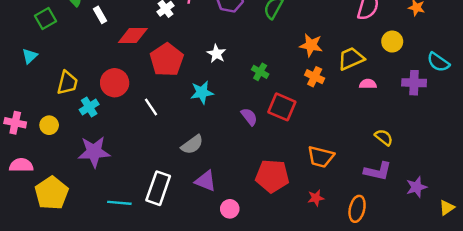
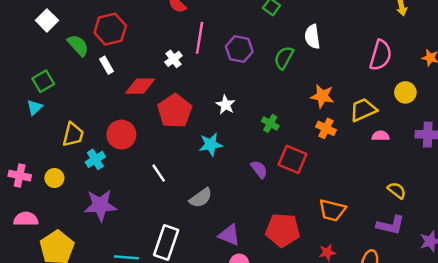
green square: (45, 18) -> (43, 81), moved
white line: (151, 107) -> (159, 173), moved
purple triangle: (206, 181) -> (229, 235), moved

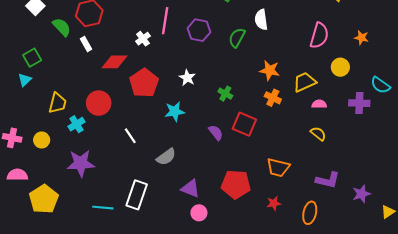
yellow semicircle: (397, 190) -> (318, 134), moved

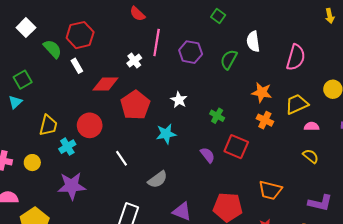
pink semicircle: (319, 35) -> (296, 57), moved

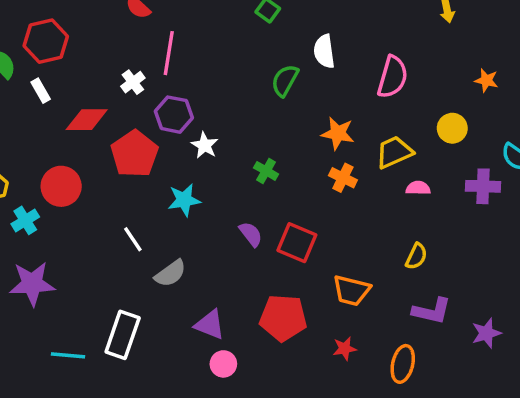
purple hexagon: (191, 52) -> (174, 115), moved
red square: (236, 147) -> (297, 243), moved
yellow semicircle: (311, 156) -> (416, 256), moved, turned 77
white line: (121, 158) -> (133, 239), moved

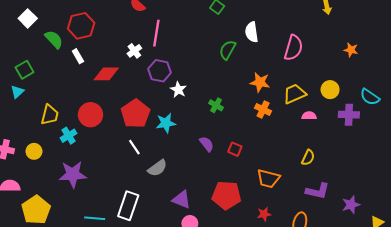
yellow circle: (452, 128) -> (330, 90), moved
red pentagon: (135, 154) -> (135, 114), moved
red square: (297, 243) -> (235, 149), size x0.6

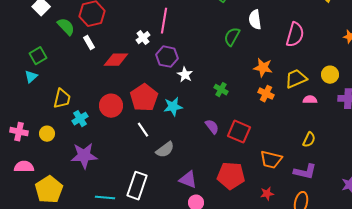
red circle: (90, 115) -> (111, 106), moved
red square: (235, 149) -> (239, 132), size x1.6
purple L-shape: (317, 191) -> (305, 172), moved

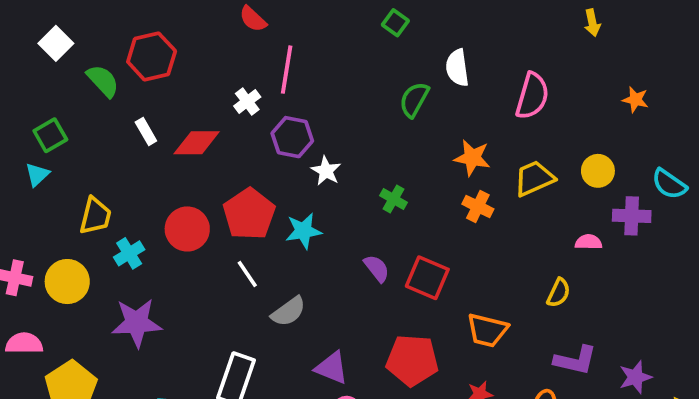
white rectangle: (89, 43) -> (146, 131), moved
pink semicircle: (310, 100) -> (589, 242), moved
yellow circle: (47, 134) -> (67, 282), size x1.5
purple L-shape: (305, 172) -> (575, 360), moved

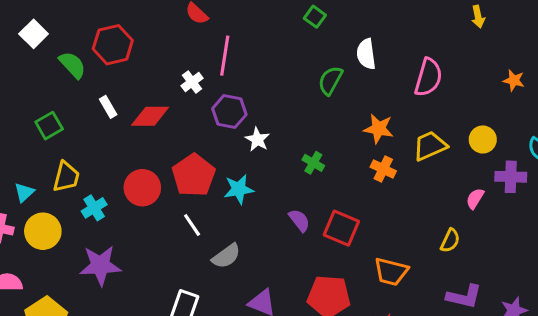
green square: (50, 135) -> (49, 126), moved
cyan triangle: (37, 175) -> (24, 192), moved
pink semicircle: (589, 242) -> (475, 199), turned -60

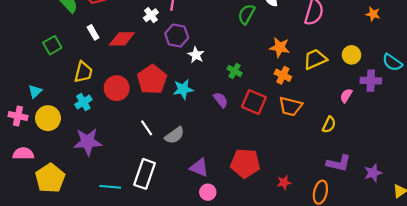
yellow trapezoid: (66, 177) -> (83, 72), moved
purple semicircle: (299, 220) -> (221, 100), moved
white line: (192, 225) -> (147, 128), moved
red square: (341, 228) -> (254, 102), moved
orange trapezoid: (391, 272) -> (290, 106), moved

